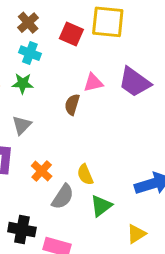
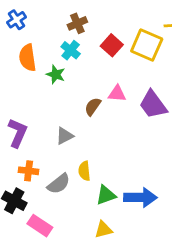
gray triangle: (22, 125) -> (65, 136), moved
orange cross: (42, 171) -> (29, 171), moved, turned 36
green triangle: (101, 206) -> (106, 195), moved
yellow triangle: (136, 234) -> (103, 230), moved

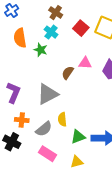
brown cross: (77, 23) -> (56, 13), turned -32
gray triangle: (65, 136) -> (48, 94), size x1.6
pink rectangle: (40, 226) -> (47, 154), moved

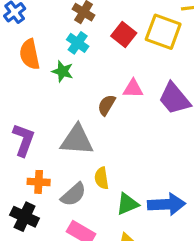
gray triangle: (48, 94) -> (77, 140), turned 35

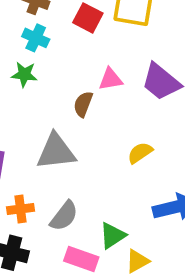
yellow semicircle: (102, 178) -> (140, 153), moved, turned 75
green triangle: (127, 204) -> (113, 236), moved

